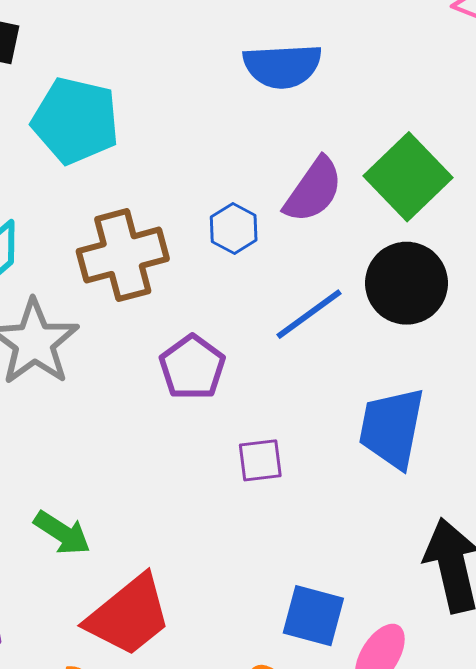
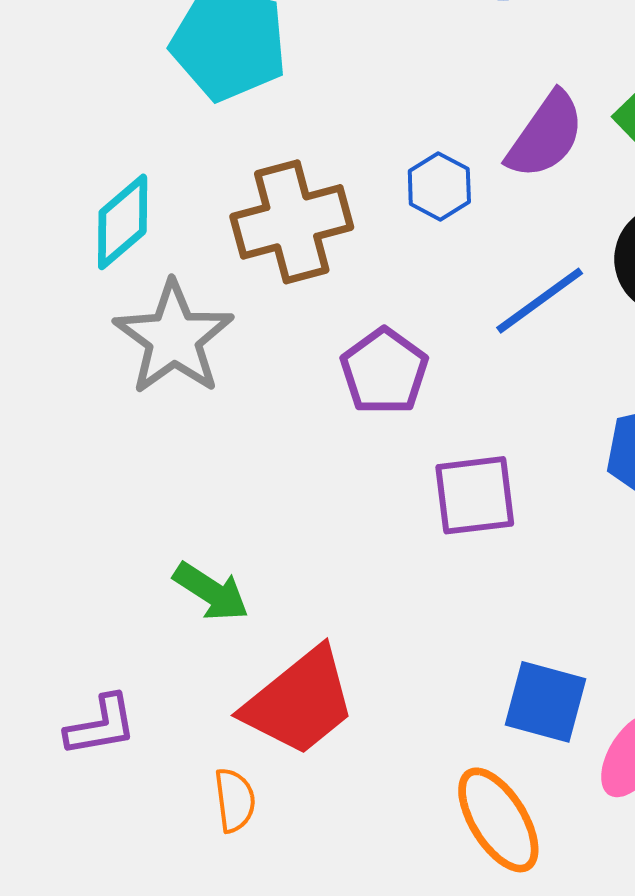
purple square: (260, 460) -> (475, 495), size x1.4

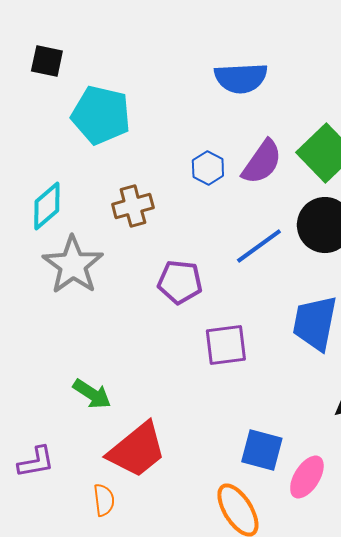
blue hexagon: (439, 186) -> (208, 168), moved
brown cross: (292, 222) -> (133, 206), size x0.7
purple pentagon: (384, 371) -> (180, 282), turned -30

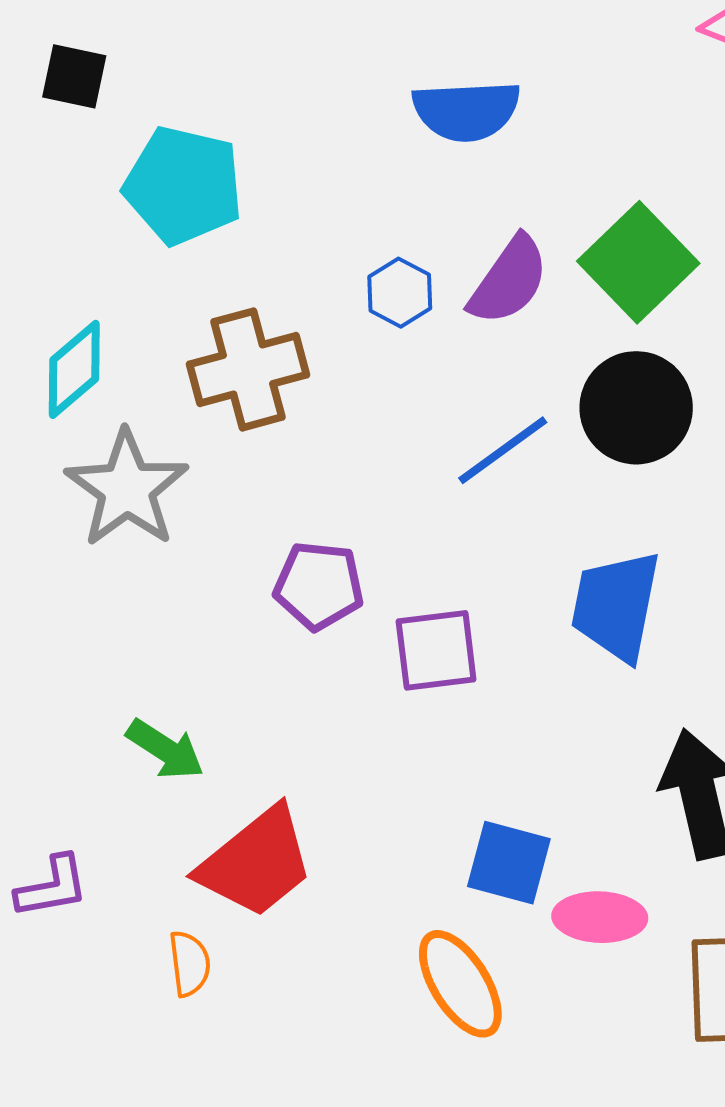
brown cross: (133, 206) -> (248, 369), size x1.4
purple pentagon: (180, 282) -> (319, 586), moved
pink ellipse: (307, 477) -> (600, 917), turned 60

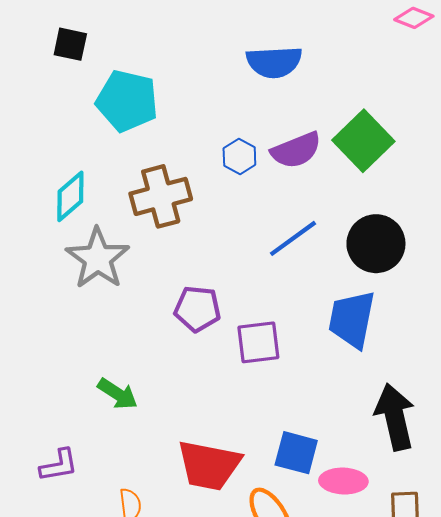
purple semicircle: (509, 280) -> (296, 150), turned 33
black circle: (636, 408) -> (376, 244), moved
red trapezoid: (256, 863) -> (209, 465), moved, turned 50

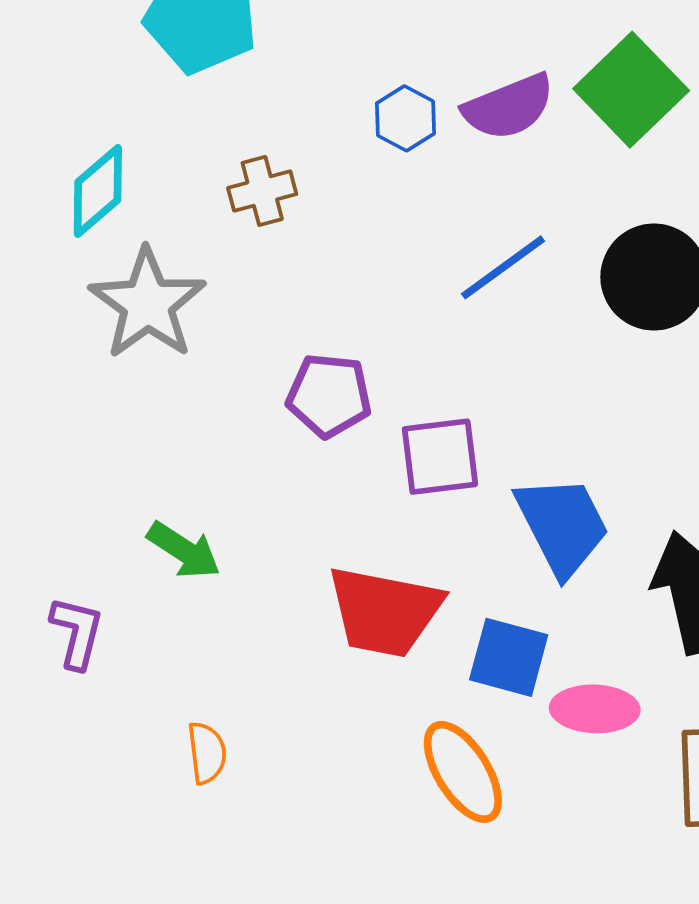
brown cross: (161, 196) -> (262, 191), size x0.6
blue trapezoid: (352, 319) -> (562, 525), moved, turned 142
purple L-shape: (59, 465) -> (77, 632), moved, turned -66
red trapezoid: (209, 465) -> (384, 611), moved

